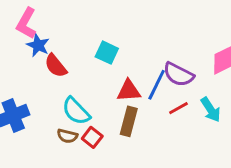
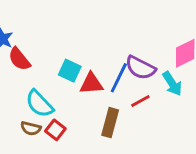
cyan square: (107, 53) -> (70, 71), moved
cyan arrow: (211, 110) -> (172, 84), moved
brown rectangle: (129, 121) -> (110, 123), moved

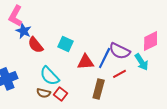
cyan square: (70, 71) -> (66, 44), moved

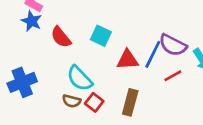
blue star: (24, 31) -> (32, 21), moved
brown rectangle: (99, 89) -> (130, 102), moved

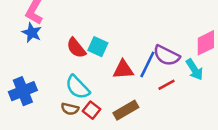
red semicircle: (61, 37) -> (76, 48), moved
brown rectangle: (130, 102) -> (126, 110), turned 45

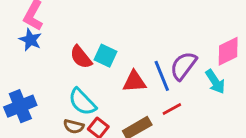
purple semicircle: (166, 56) -> (183, 66), turned 100
blue line: (147, 64) -> (162, 76), turned -48
red line: (166, 85) -> (172, 109), moved

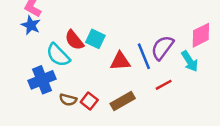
cyan semicircle: (82, 102) -> (58, 55), moved
blue cross: (20, 106) -> (42, 80), moved
red line: (172, 109) -> (164, 85), moved

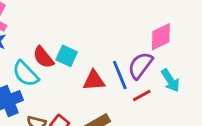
pink diamond: (201, 35) -> (161, 37), moved
red line: (164, 85) -> (142, 96), moved

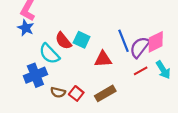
pink diamond: (161, 37) -> (156, 42), moved
blue line: (120, 75) -> (123, 41), moved
cyan arrow: (170, 81) -> (163, 70), moved

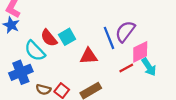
cyan square: (82, 40) -> (67, 37), turned 35
pink diamond: (156, 42) -> (140, 52), moved
purple semicircle: (140, 47) -> (125, 31), moved

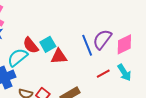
cyan semicircle: (35, 51) -> (18, 57), turned 95
pink diamond: (140, 52) -> (124, 44), moved
red triangle: (89, 56) -> (59, 56), moved

